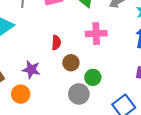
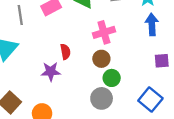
brown circle: (71, 63) -> (101, 59), moved
purple star: (31, 70) -> (51, 72), moved

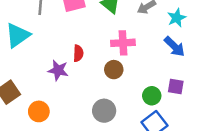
blue arrow: (152, 24) -> (174, 46), turned 125
green circle: (112, 78) -> (152, 96), moved

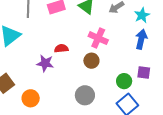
pink cross: (123, 43) -> (98, 38), turned 30
blue arrow: (174, 46) -> (141, 39), turned -120
red semicircle: (78, 53) -> (61, 48), turned -96

